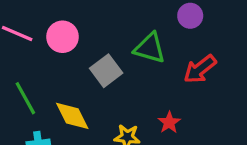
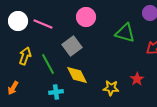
pink circle: (62, 37) -> (86, 17), moved
gray square: (106, 71) -> (72, 46), moved

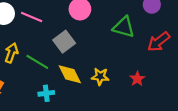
green line: (48, 64) -> (37, 62), turned -30
yellow star: (111, 88) -> (100, 76), moved

